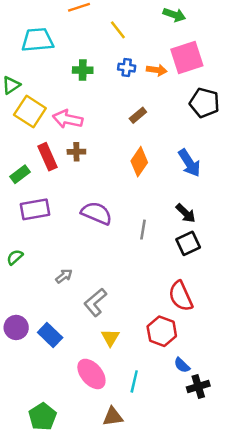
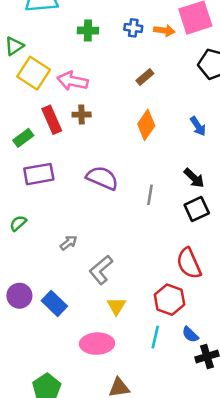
blue arrow: (189, 163) -> (198, 126), size x0.7
pink ellipse: (91, 374) -> (97, 344), turned -52
cyan line: (134, 381) -> (155, 337), moved

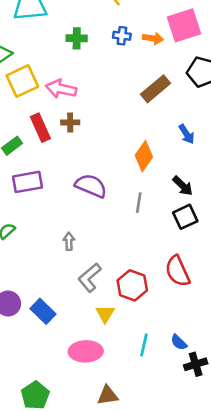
yellow square: (34, 73) -> (22, 81), turned 32
brown rectangle: (145, 77) -> (156, 89), moved, size x1.6
orange diamond: (146, 125) -> (144, 156), moved
gray arrow: (69, 243) -> (69, 241), moved, turned -54
red hexagon: (169, 300) -> (132, 285), moved

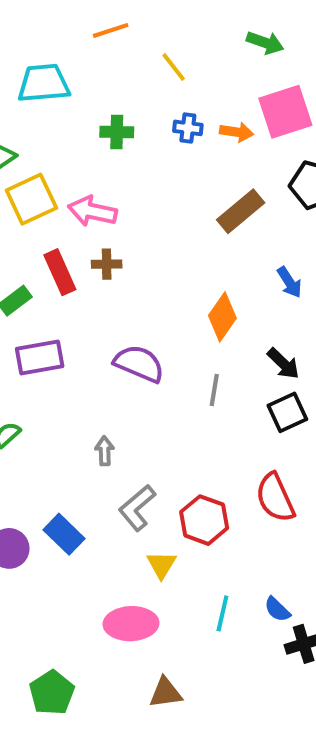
blue rectangle: (43, 311) -> (64, 534), moved

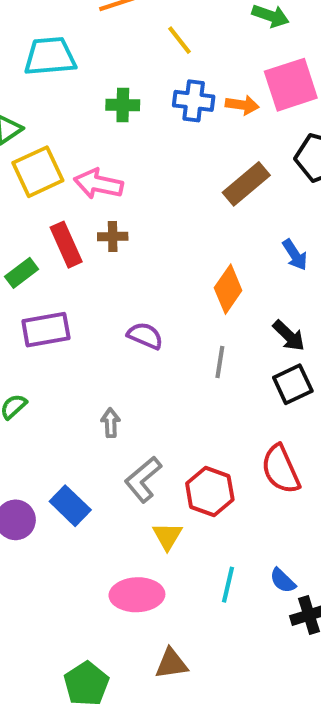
blue cross: (188, 128) -> (194, 101), size x1.4
purple semicircle: (139, 364) -> (145, 336), size x0.7
green pentagon: (52, 693) -> (86, 684), moved

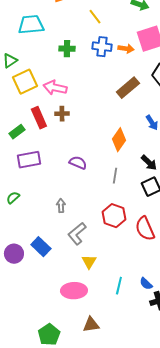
red hexagon: (210, 492) -> (114, 216), moved

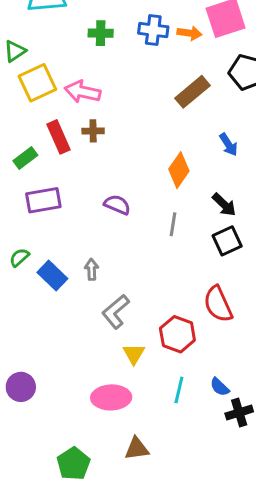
red hexagon: (114, 216) -> (177, 334), moved
blue rectangle: (41, 247) -> (52, 275), moved
purple circle: (14, 254) -> (21, 387), moved

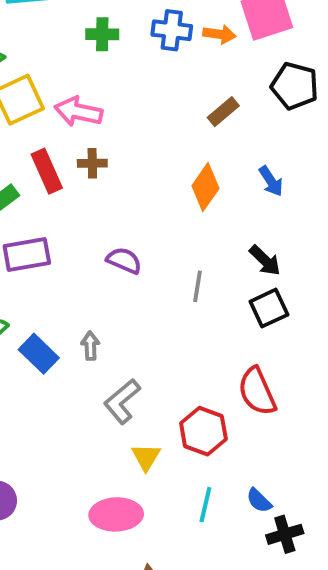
brown rectangle: (192, 92) -> (223, 112), size x0.7
orange diamond: (179, 170) -> (205, 187), moved

